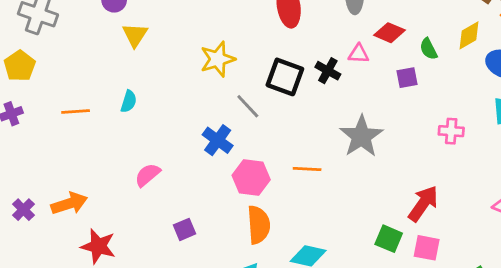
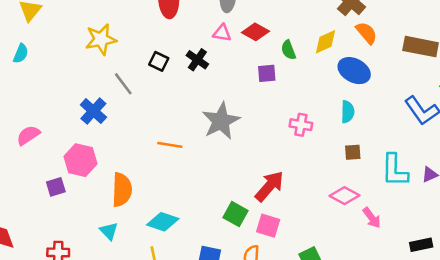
pink triangle: (359, 54) -> (222, 33), moved
black square: (285, 77) -> (159, 61), size x0.6
cyan semicircle: (129, 101) -> (21, 54), moved
pink hexagon: (251, 177) -> (81, 160), moved

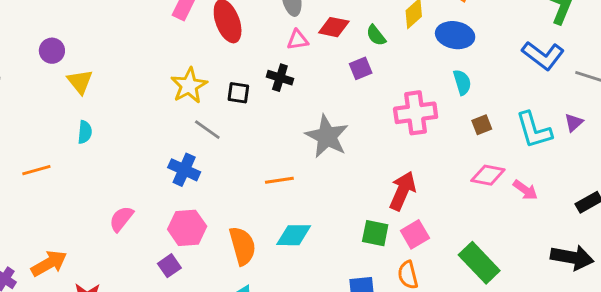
yellow star: (101, 39) -> (189, 86), moved
pink cross: (301, 125) -> (416, 113), size x1.6
cyan diamond: (163, 222) -> (294, 235), moved
pink square: (268, 226) -> (415, 234), turned -30

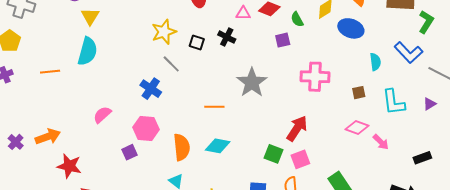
cyan semicircle: (462, 82) -> (375, 62), moved
purple triangle: (574, 123) -> (430, 104), moved
cyan semicircle: (85, 132) -> (87, 51), size x1.8

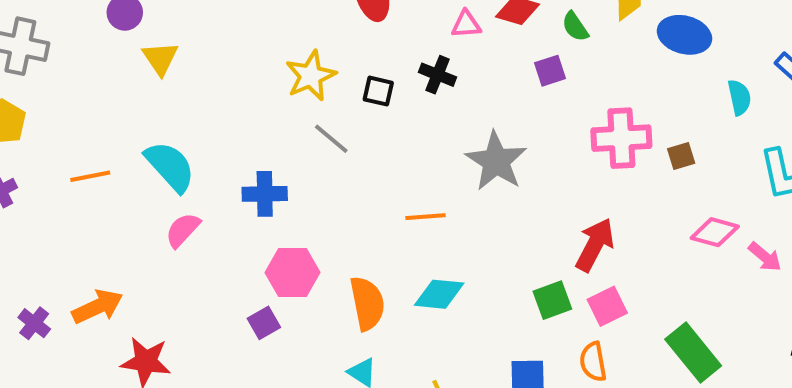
cyan semicircle: (87, 51) -> (170, 166), moved, turned -52
blue cross: (151, 89) -> (265, 194), moved, turned -30
brown square: (359, 93) -> (681, 156), moved
pink semicircle: (102, 115) -> (183, 230), moved
green square: (274, 154) -> (552, 300), turned -36

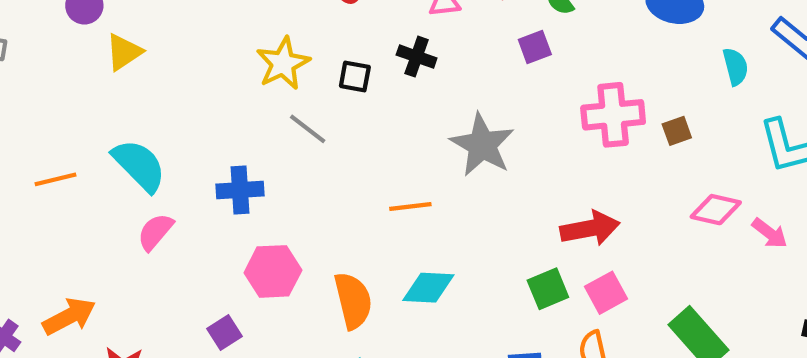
yellow triangle: (160, 58) -> (124, 52), turned 33
red arrow: (595, 245) -> (590, 228), turned 54
purple square: (264, 323) -> (225, 333), moved

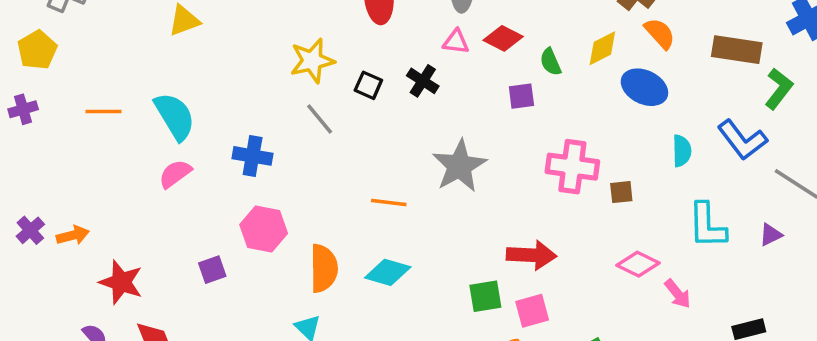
orange arrow: (69, 316) -> (73, 235), moved, size x0.7

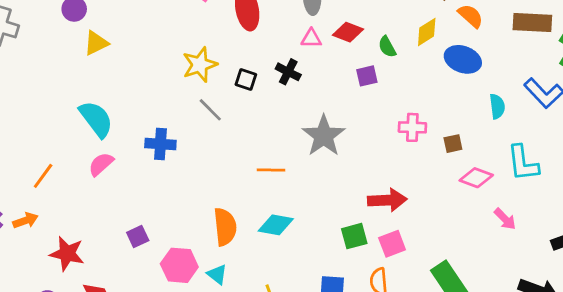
orange line: (103, 112) -> (43, 176), moved, turned -48
pink cross: (572, 167) -> (412, 127), size x0.7
pink hexagon: (264, 229) -> (179, 265), moved
pink diamond: (638, 264) -> (476, 178), moved

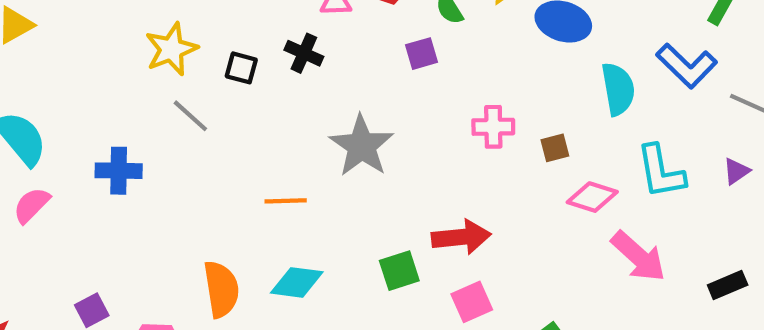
cyan semicircle: (497, 106) -> (618, 89), size x1.4
pink arrow: (505, 219) -> (638, 256), size x1.6
green square: (354, 236) -> (399, 271), moved

